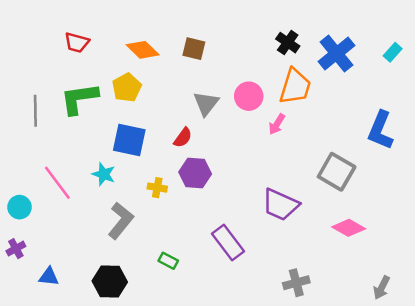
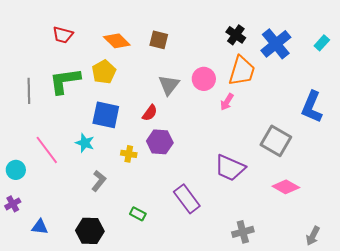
gray L-shape: (121, 221) -> (99, 181), size x0.7

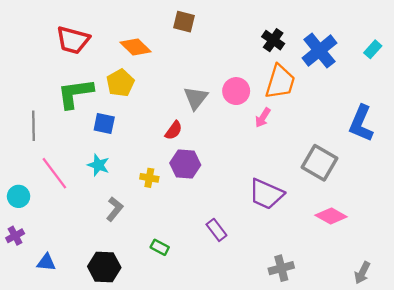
red trapezoid: (63, 35) -> (73, 40), size x1.4
brown square: (159, 40) -> (184, 22), moved
gray line: (29, 91) -> (34, 126), moved
blue square: (106, 115) -> (104, 123), moved, size x0.7
purple rectangle: (187, 199) -> (216, 230), size x0.7

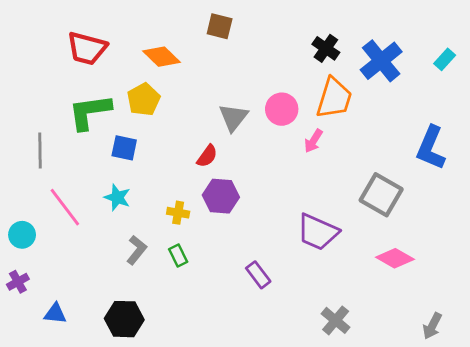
green rectangle: (160, 247) -> (178, 256), moved, turned 36
gray cross: (281, 268) -> (336, 320), turned -35

